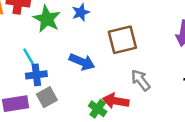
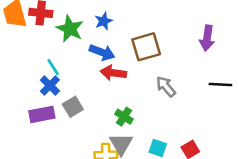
blue arrow: (82, 62) -> (102, 52), moved
blue cross: (36, 75) -> (50, 86), moved, turned -36
red arrow: (116, 101) -> (113, 73), moved

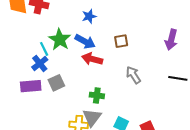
green star: (70, 29) -> (60, 40), moved
brown square: (146, 47) -> (121, 41), size x0.6
green cross: (124, 117) -> (97, 95), turned -32

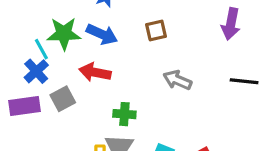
green star: (60, 40) -> (64, 34), turned -30
red arrow: (92, 59) -> (95, 72), moved
gray arrow: (133, 75) -> (177, 80), turned -30

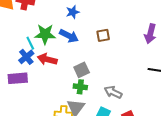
red arrow: (95, 72) -> (47, 59), moved
gray arrow: (177, 80) -> (113, 92), moved
gray square: (63, 99) -> (82, 70), moved

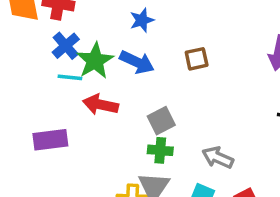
green star: (45, 34) -> (95, 61), turned -30
cyan line: (30, 43) -> (70, 77), turned -56
blue cross: (26, 57) -> (66, 46), moved

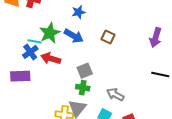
blue cross: (66, 46) -> (30, 52), moved
brown square: (197, 59) -> (108, 37), turned 32

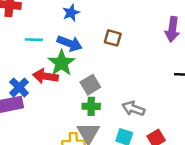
green star: (50, 33) -> (61, 63), moved
cyan line: (35, 41) -> (34, 40), moved
blue cross: (30, 52) -> (19, 87), moved

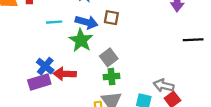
brown square: (113, 38) -> (111, 18), moved
red arrow: (45, 76) -> (65, 74), moved
gray arrow: (133, 109) -> (164, 86), moved

